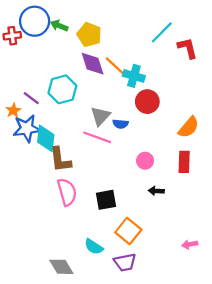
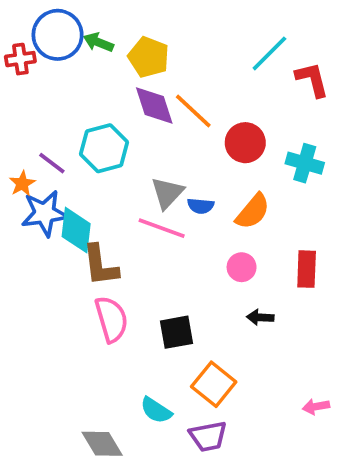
cyan cross: (134, 76) -> (305, 163), moved
red circle: (147, 102) -> (245, 143), moved
orange semicircle: (189, 127) -> (253, 211), moved

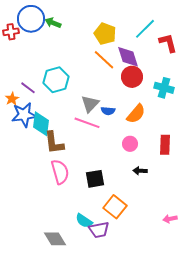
yellow pentagon: (149, 57) -> (105, 34), moved
purple diamond: (154, 105) -> (128, 57), moved
purple trapezoid: (208, 436) -> (99, 230), moved

